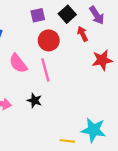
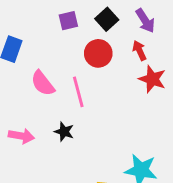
red arrow: (83, 34) -> (140, 51), moved
red circle: (49, 40) -> (98, 53), moved
red star: (102, 60) -> (152, 79), turned 30

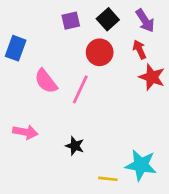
pink line: (78, 92) -> (80, 89), turned 40
black star: (64, 132) -> (75, 146), moved

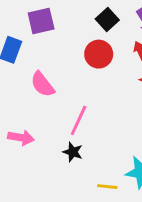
purple square: (71, 21) -> (41, 21), moved, size x1.4
pink line: (80, 89) -> (79, 120), moved

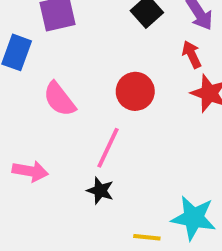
red circle: (99, 54) -> (135, 91), moved

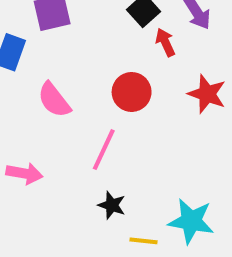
red arrow: (192, 54) -> (165, 42), moved
black star: (100, 191) -> (112, 205), moved

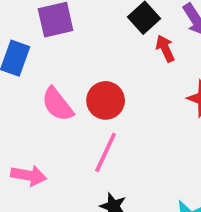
red circle: (132, 92) -> (106, 100), moved

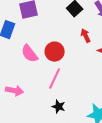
red arrow: (165, 48) -> (86, 36), moved

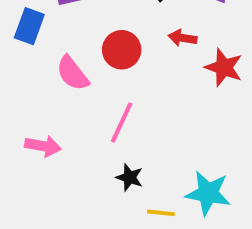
red arrow: (86, 36) -> (183, 38), turned -56
red circle: (55, 52) -> (122, 50), moved

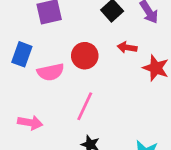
blue rectangle: (29, 26) -> (22, 54), moved
pink semicircle: (73, 73) -> (51, 72), turned -64

